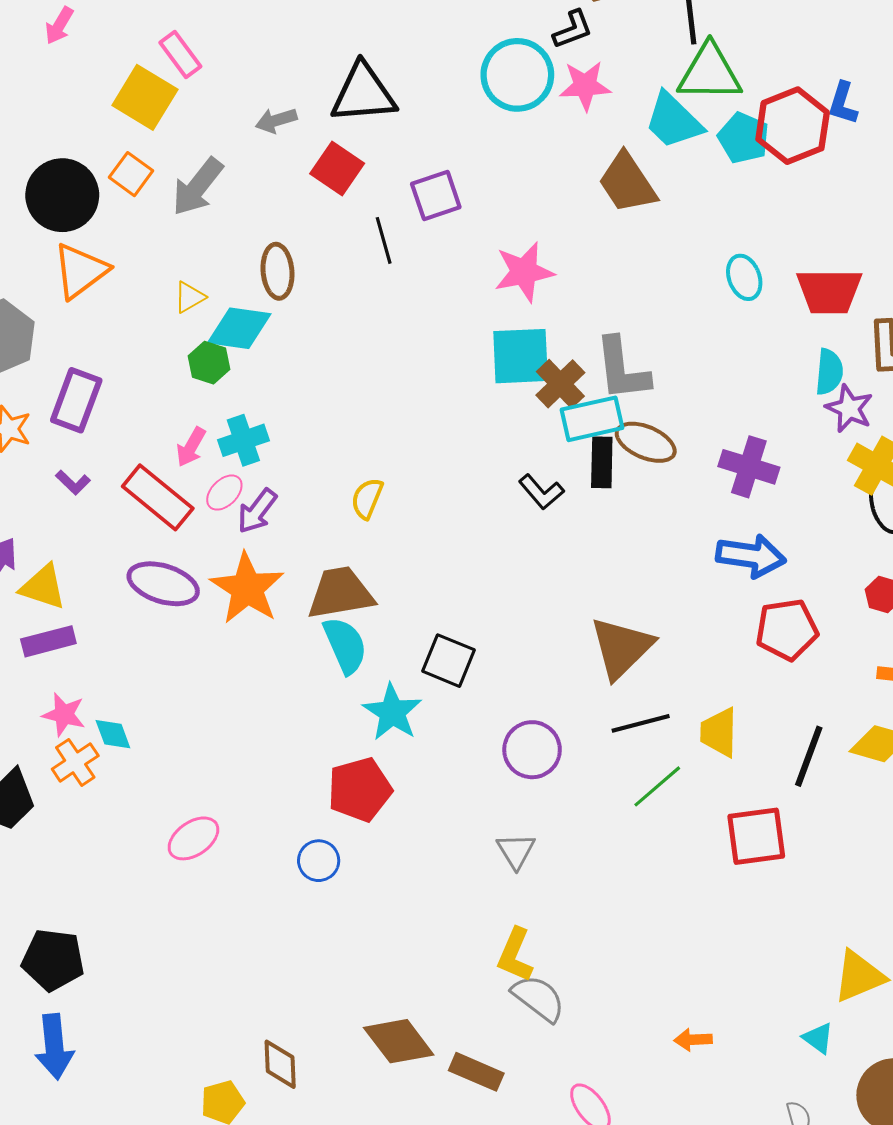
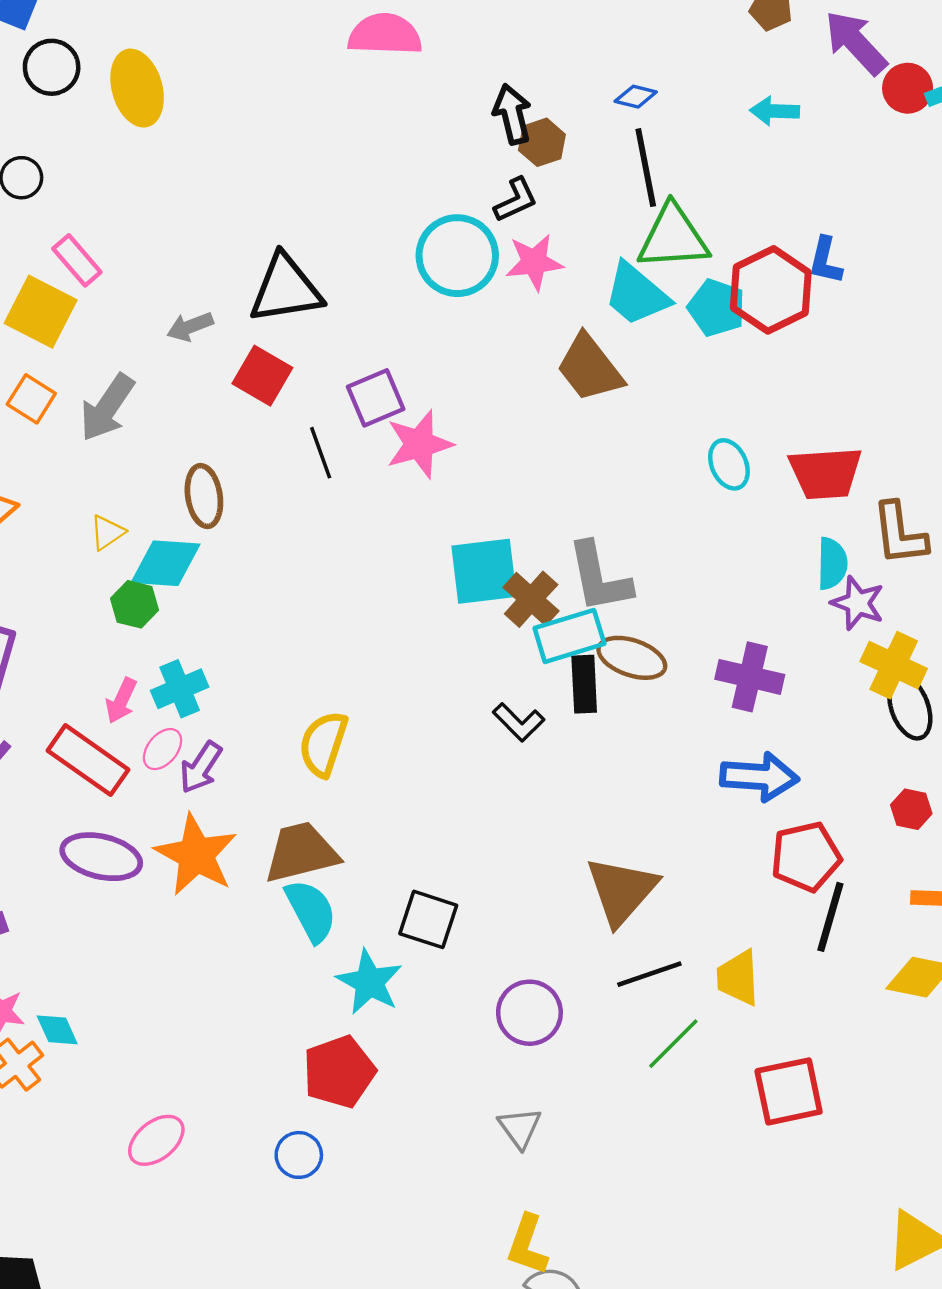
pink star: (524, 272) -> (419, 444), moved
yellow semicircle: (367, 498) -> (323, 744), size x1.4
black line: (809, 756) -> (830, 917), moved

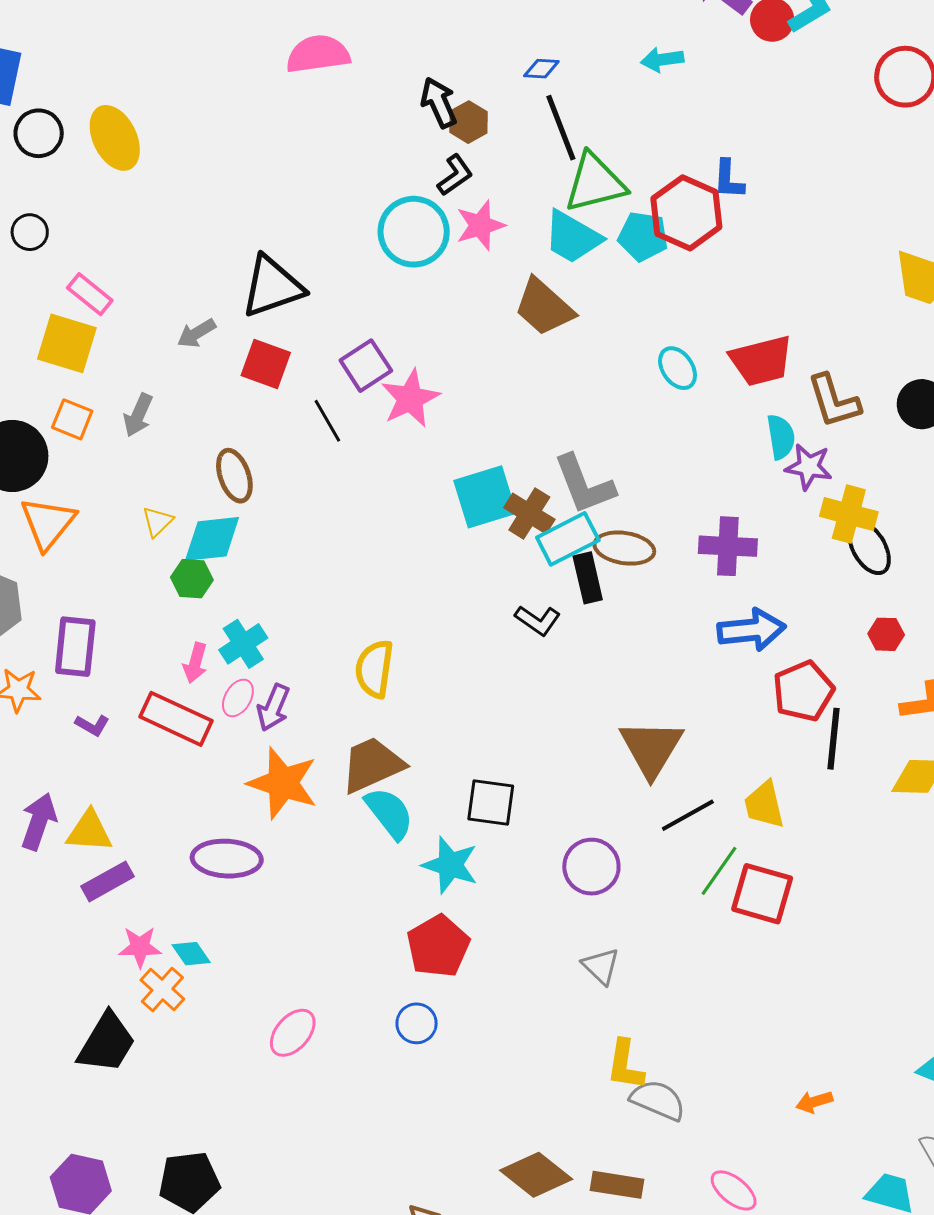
gray arrow: (107, 408) -> (138, 415), size x0.7
purple ellipse: (101, 857) -> (227, 859), moved
red square: (789, 1091) -> (762, 894), moved, turned 38

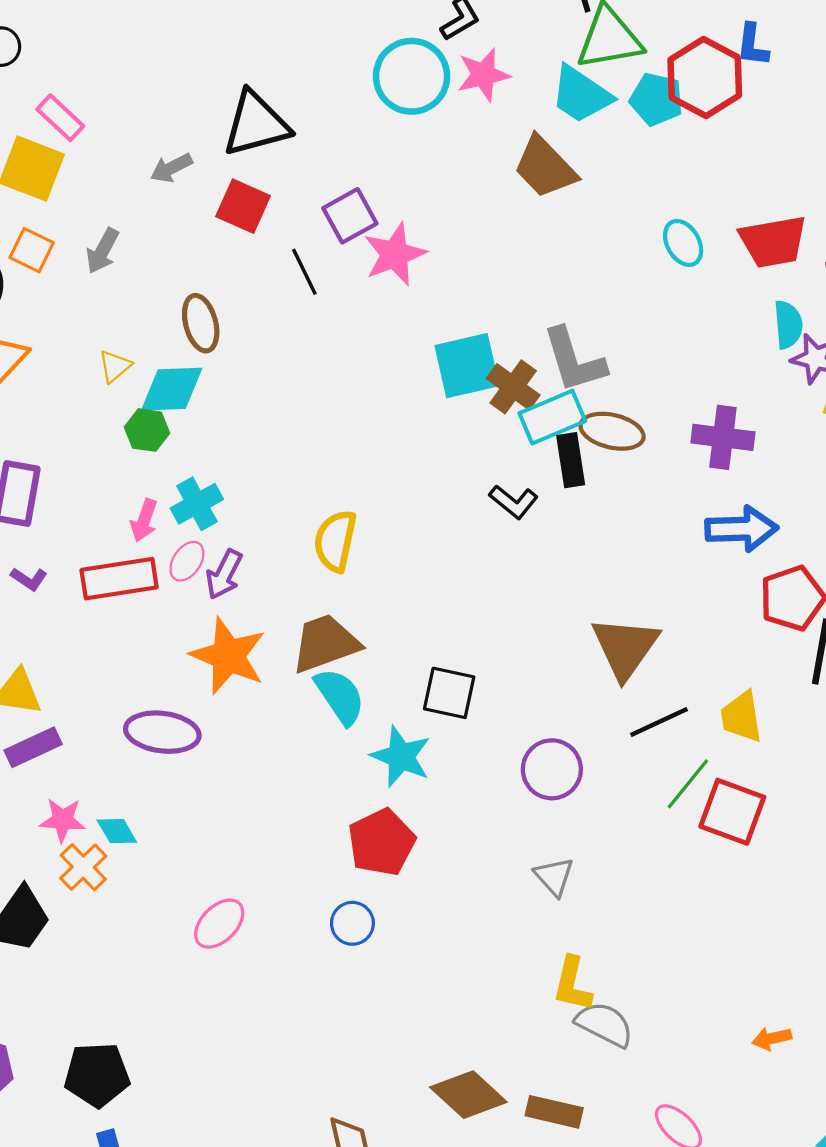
red rectangle: (176, 719) -> (119, 579), turned -38

